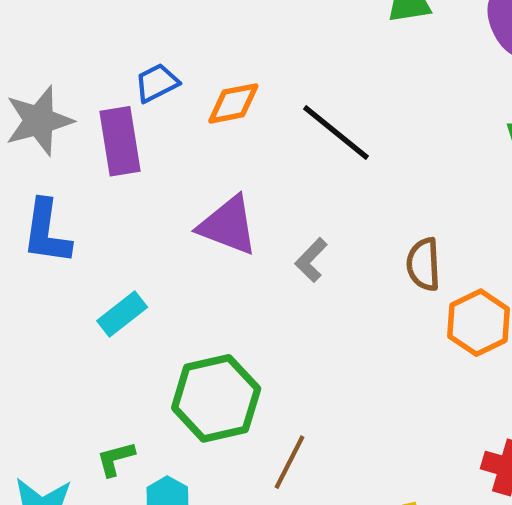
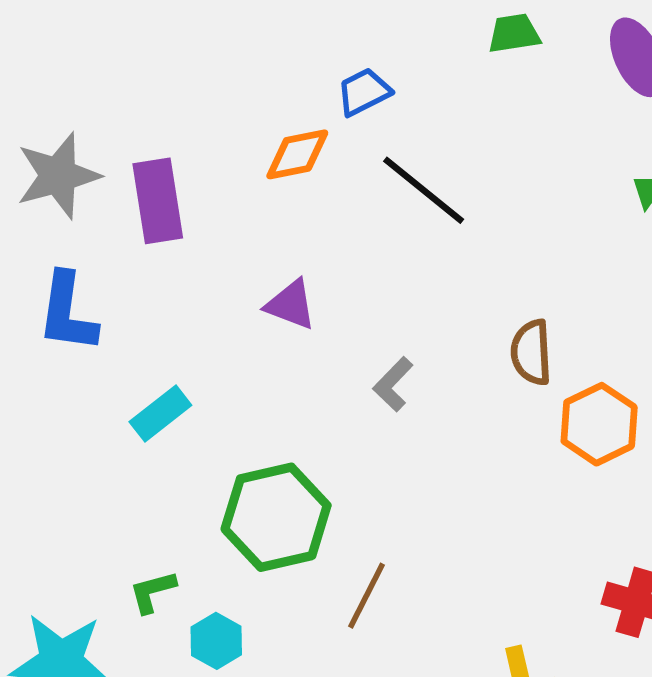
blue trapezoid: (157, 83) -> (364, 92), moved
purple triangle: (228, 225) -> (291, 305), size x0.7
gray L-shape: (311, 260) -> (393, 384), moved

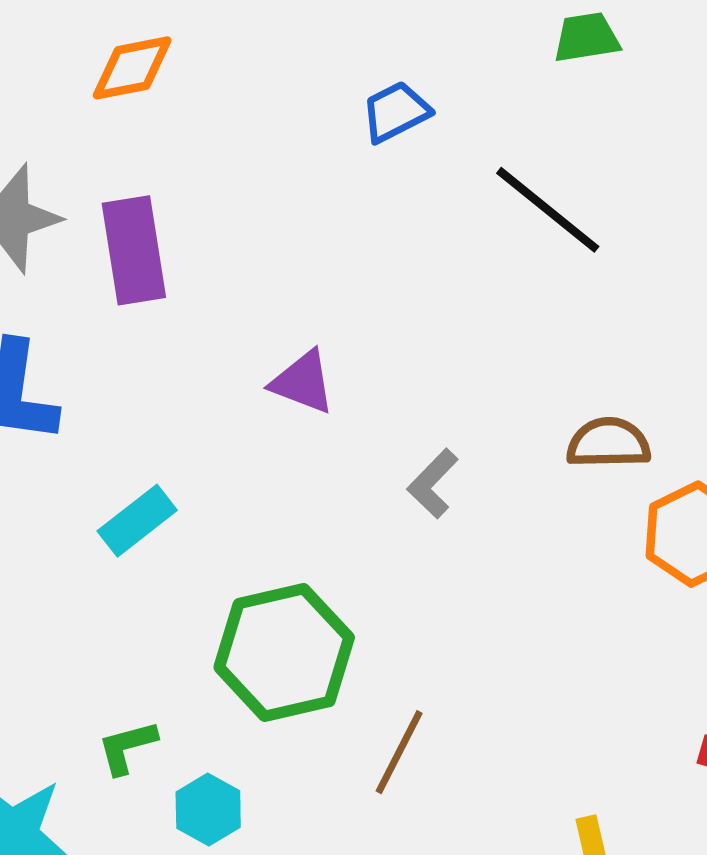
orange diamond: (297, 154) -> (132, 68), moved
black line: (424, 190) -> (548, 210), moved
brown semicircle: (531, 352) -> (609, 443), turned 92

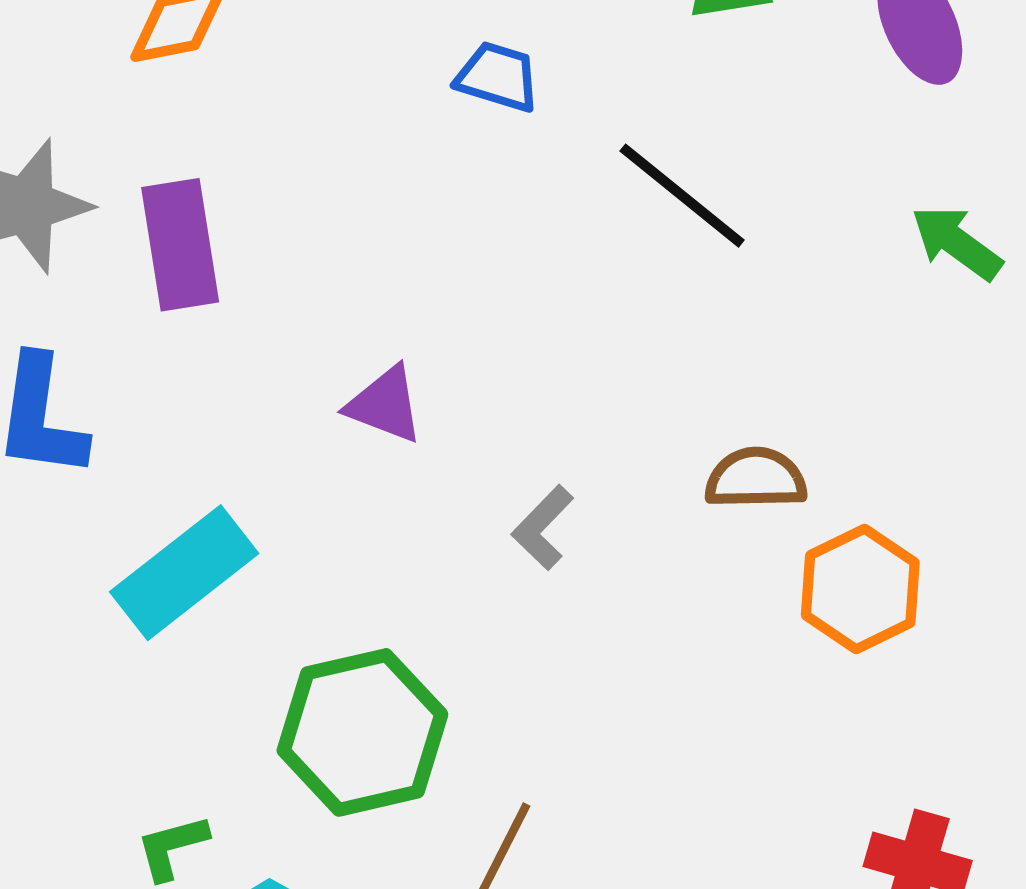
blue trapezoid: (396, 112) -> (498, 77), turned 44
cyan rectangle: (137, 521) -> (184, 573), size x1.5

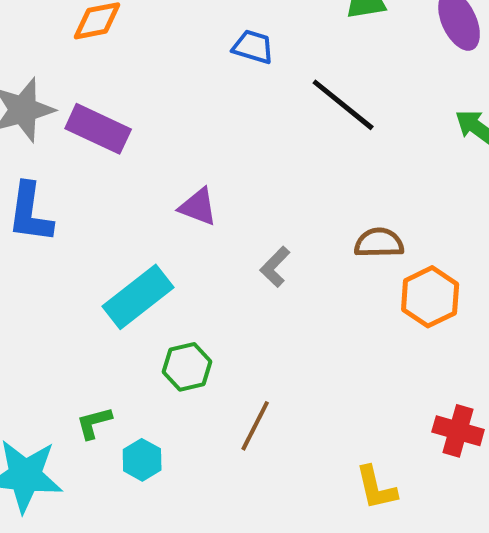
purple rectangle: (180, 245) -> (98, 129), turned -56
cyan rectangle: (184, 573) -> (138, 297), moved
green hexagon: (362, 732) -> (187, 367), size x0.6

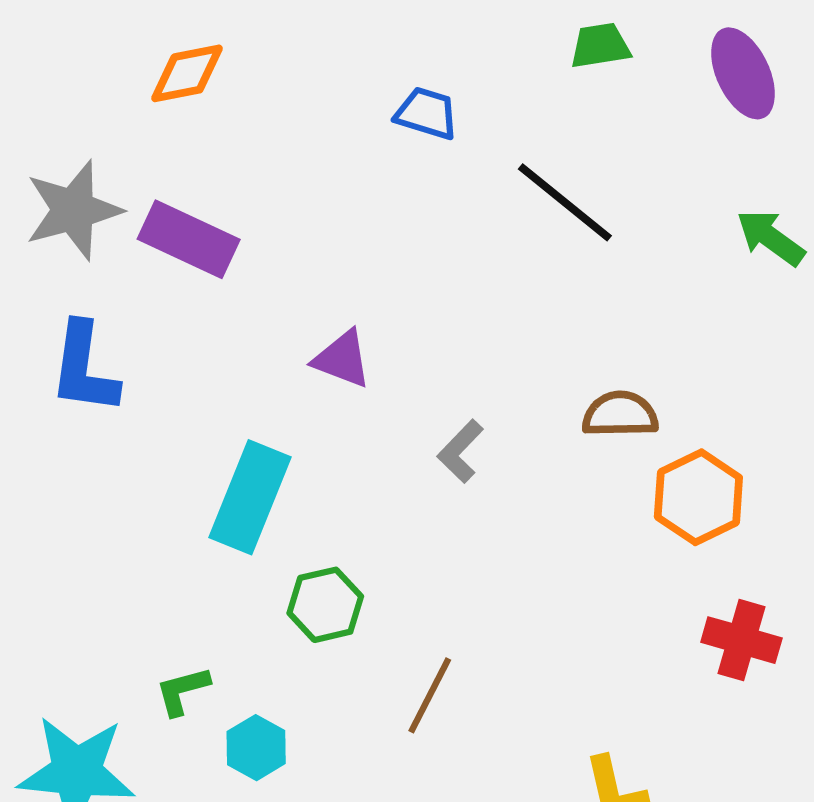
cyan rectangle: (138, 297) -> (250, 497), turned -30
red cross: (458, 431) -> (741, 640), moved

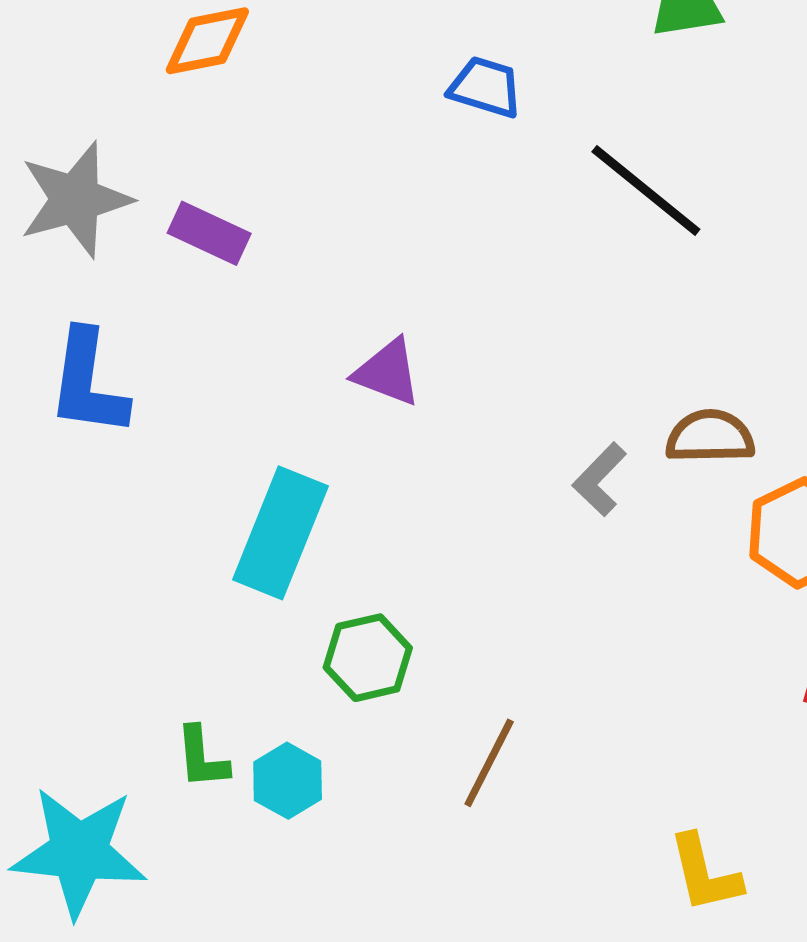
purple rectangle: (189, 239) -> (209, 233), size x0.7
gray L-shape: (460, 451) -> (600, 479), moved
green L-shape: (182, 691) -> (202, 758), turned -80
cyan hexagon: (256, 748) -> (288, 781), moved

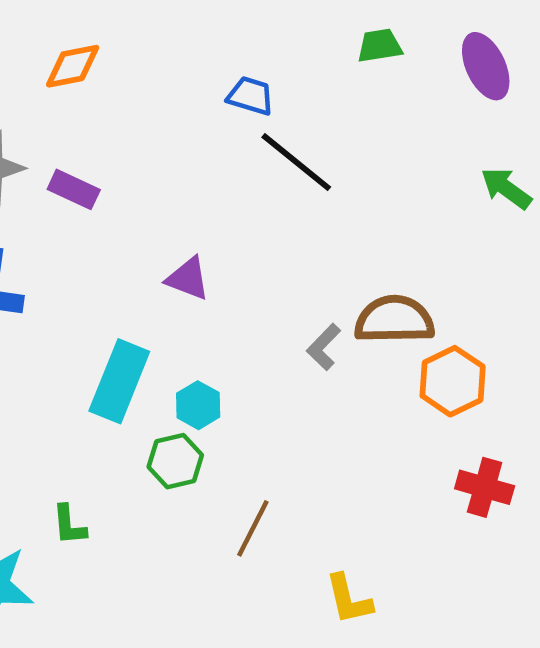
black line: (646, 191) -> (296, 162), moved
brown semicircle: (710, 437) -> (394, 320), size x1.4
cyan hexagon: (288, 781) -> (198, 405), moved
yellow L-shape: (705, 873) -> (349, 599), moved

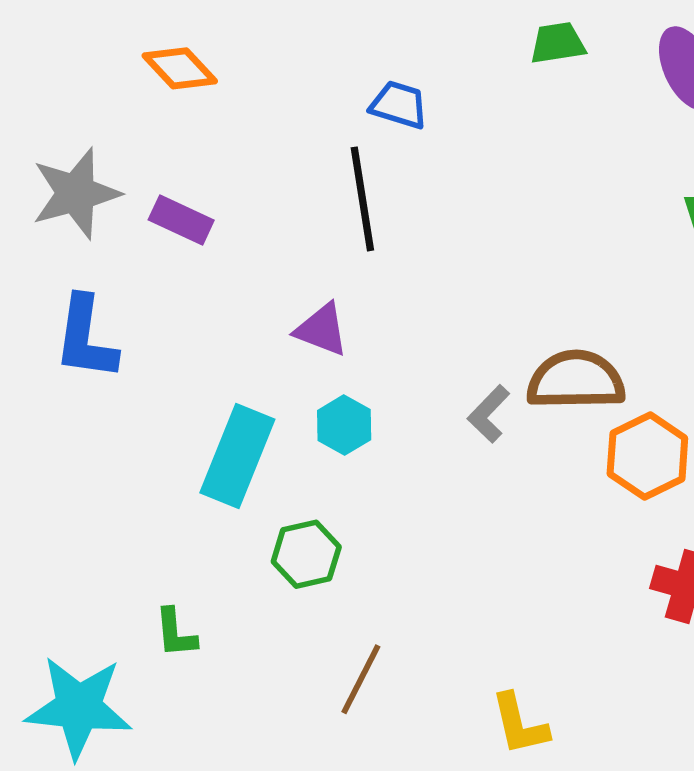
orange diamond: (73, 66) -> (180, 68), turned 58
black line: (296, 162) -> (362, 199), moved, turned 42
cyan hexagon: (198, 405) -> (344, 425), moved
brown line: (253, 528) -> (361, 679), moved

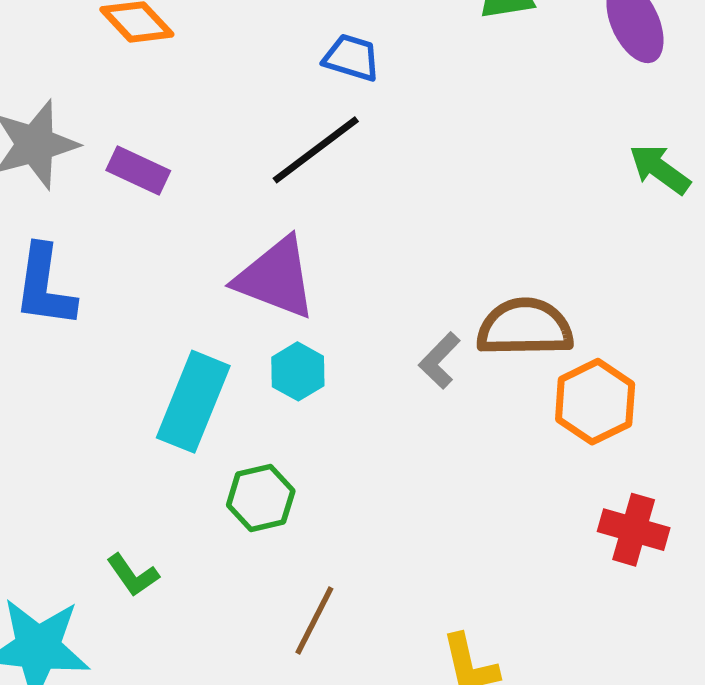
black line: (362, 199) -> (316, 150), turned 62
purple triangle: (322, 330) -> (276, 278), size x1.6
green L-shape: (176, 633) -> (133, 575), turned -30

